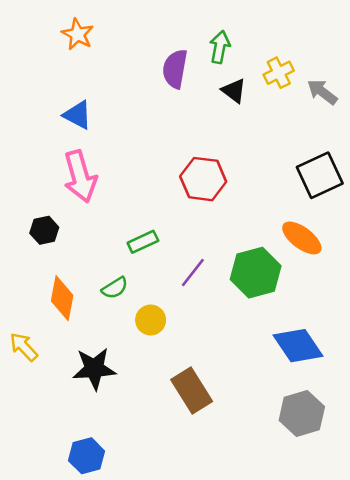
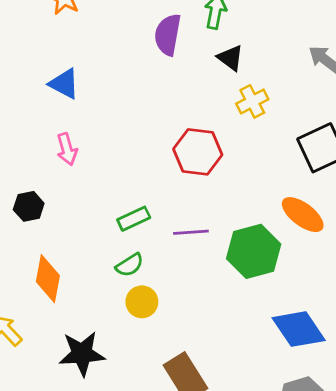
yellow cross: (279, 73) -> (252, 101), moved
pink arrow: (80, 176) -> (67, 149), size x0.6
purple line: (193, 273) -> (191, 232), moved, turned 48
green semicircle: (115, 288) -> (130, 265), moved

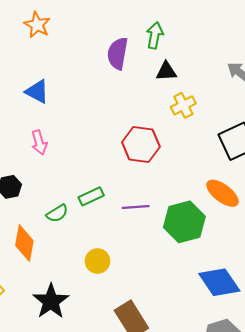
black triangle: (230, 58) -> (166, 71), turned -40
green semicircle: (130, 265) -> (57, 213), moved
black star: (82, 354) -> (51, 301), turned -30

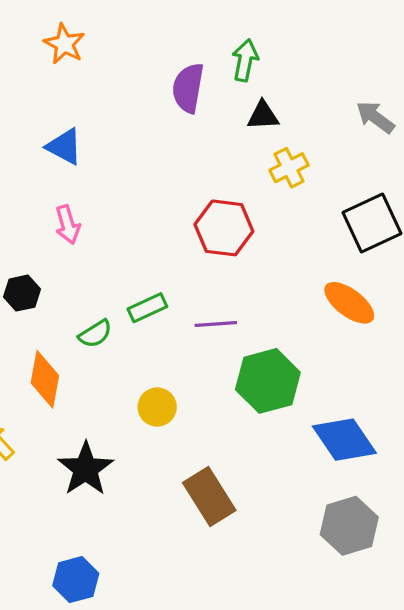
green hexagon: (184, 222) -> (268, 381), moved

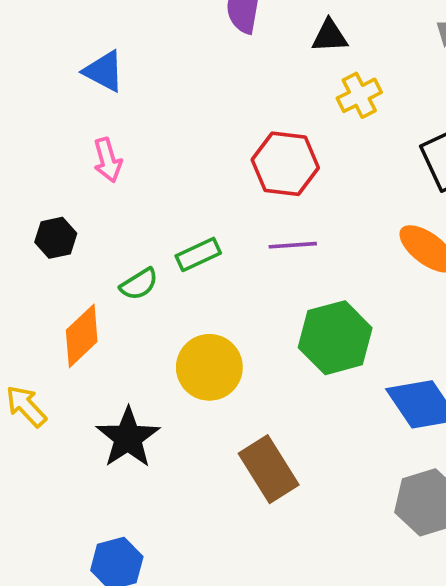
purple line: (216, 324) -> (293, 245), moved
orange diamond: (45, 379) -> (82, 336), turned 36
yellow circle: (157, 407) -> (209, 367), size x1.5

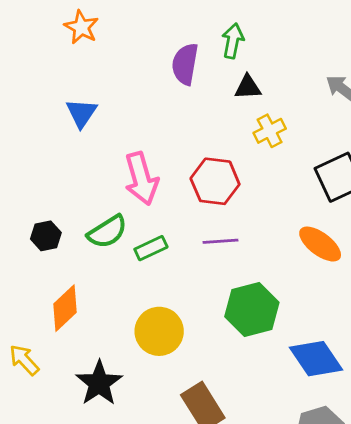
blue triangle: (104, 71) -> (81, 113), turned 36
pink arrow: (108, 160) -> (141, 179), moved, size x1.6
green semicircle: (139, 284) -> (107, 232), moved, size x1.4

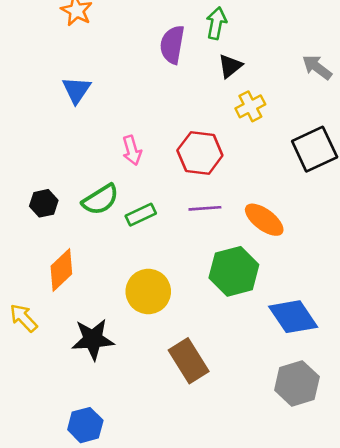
black triangle: (248, 87) -> (230, 66), turned -36
pink arrow: (141, 179) -> (132, 150), size x0.6
orange ellipse: (320, 244) -> (264, 220), moved
black star: (99, 383) -> (93, 339), turned 30

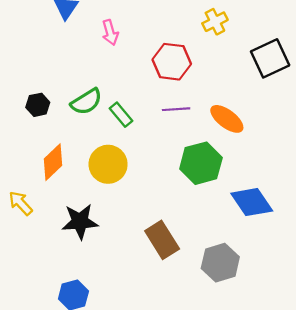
pink arrow: (132, 150) -> (110, 32), moved
green rectangle: (141, 215) -> (121, 115), turned 75
yellow circle: (148, 291) -> (108, 164), moved
gray hexagon: (297, 383) -> (220, 263), moved

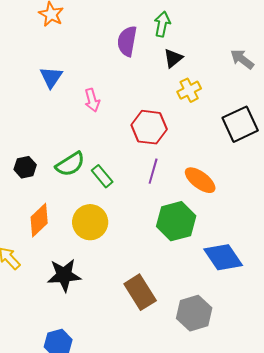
purple line: (176, 109) -> (153, 171), turned -70

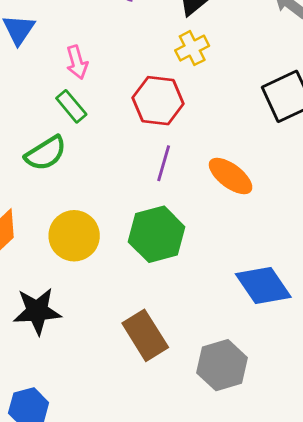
yellow cross: (189, 90) -> (192, 48), moved
green rectangle: (102, 176) -> (71, 106), moved
green hexagon: (176, 221) -> (157, 234), moved

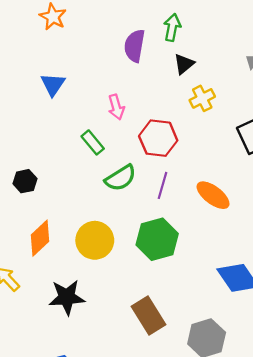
yellow cross: (192, 48) -> (202, 98), moved
pink arrow: (77, 62) -> (116, 107), moved
green semicircle: (46, 153) -> (121, 178), moved

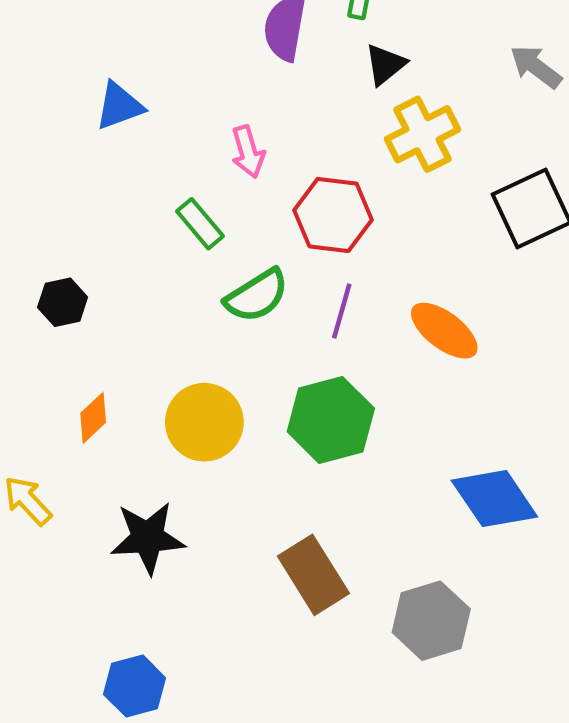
blue triangle: (53, 84) -> (119, 106), turned 36
yellow cross: (202, 98) -> (422, 134), size x1.4
orange diamond: (40, 238) -> (93, 418), size x0.7

